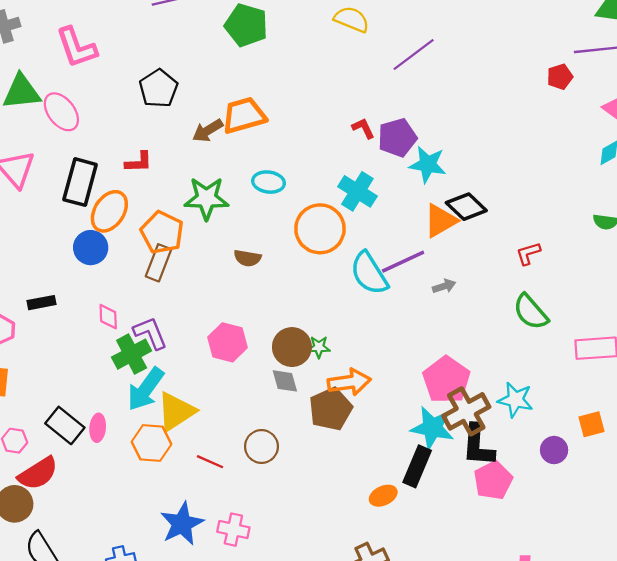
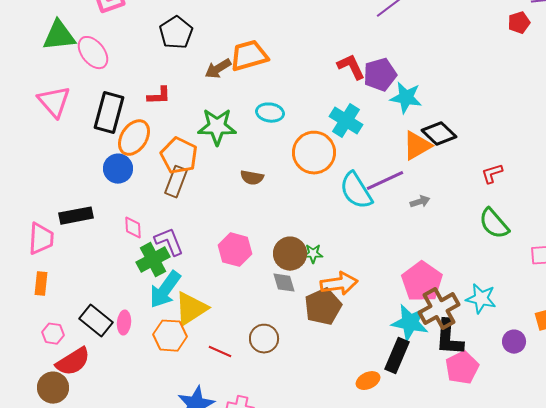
red L-shape: (363, 128) -> (351, 67), size x1.4
black rectangle: (41, 303) -> (76, 216), size x1.4

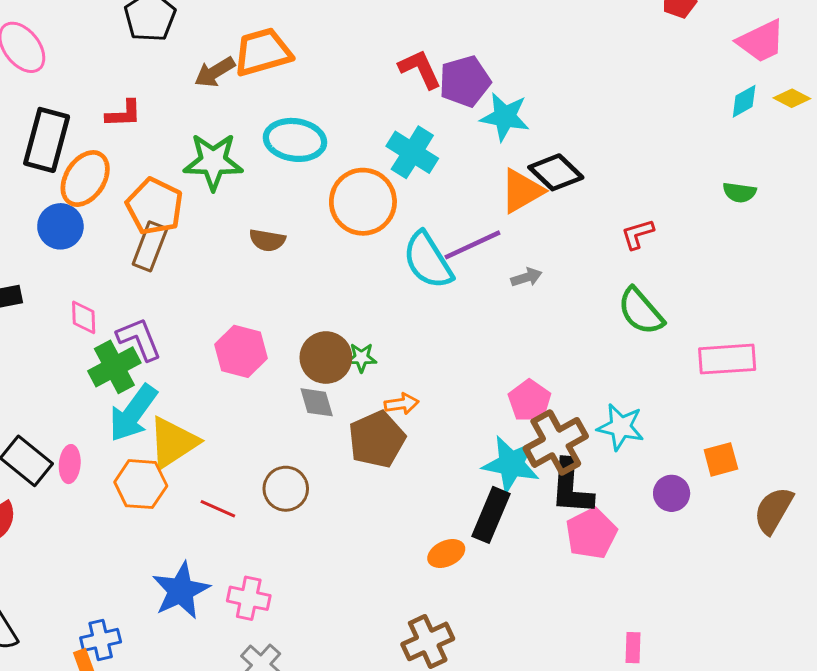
cyan ellipse: (270, 113) -> (295, 140), size x1.4
pink pentagon: (422, 282) -> (530, 401), size x0.7
orange arrow: (339, 284) -> (401, 404), size x0.6

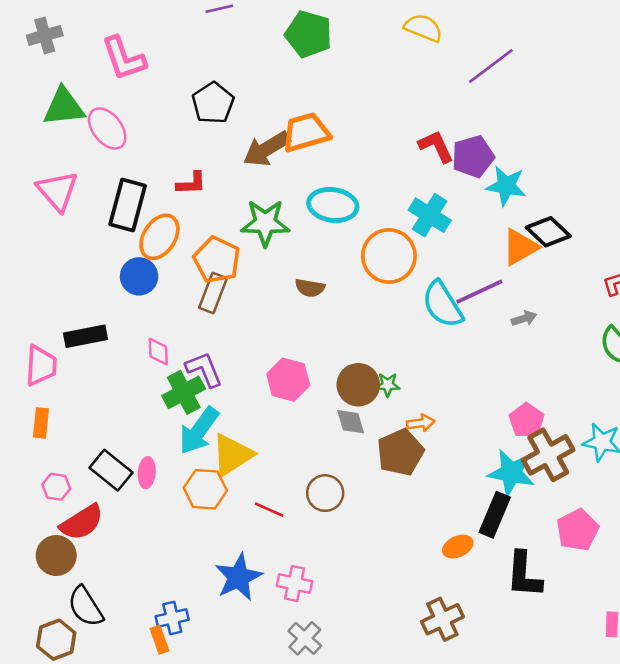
brown arrow: (215, 72) -> (267, 149), size x1.4
black L-shape: (571, 487) -> (524, 575), moved

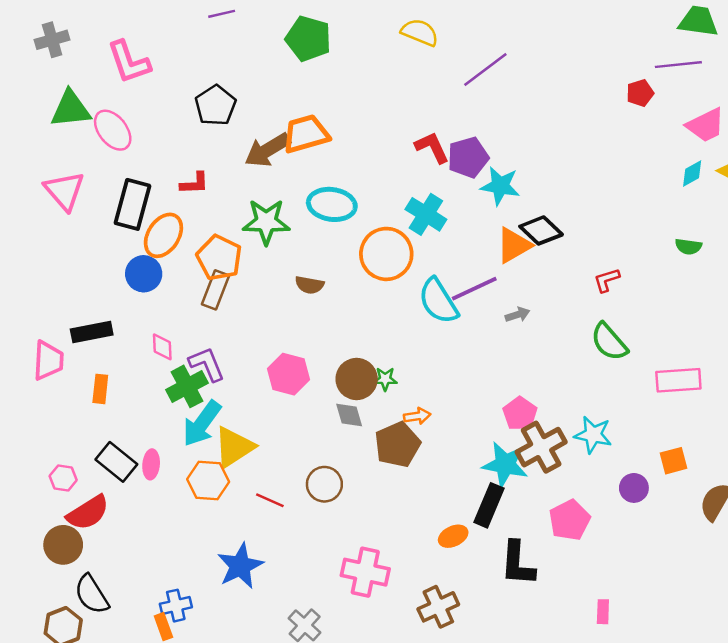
orange rectangle: (41, 423) -> (100, 389), moved
pink cross: (295, 584) -> (365, 572), moved, size x1.4

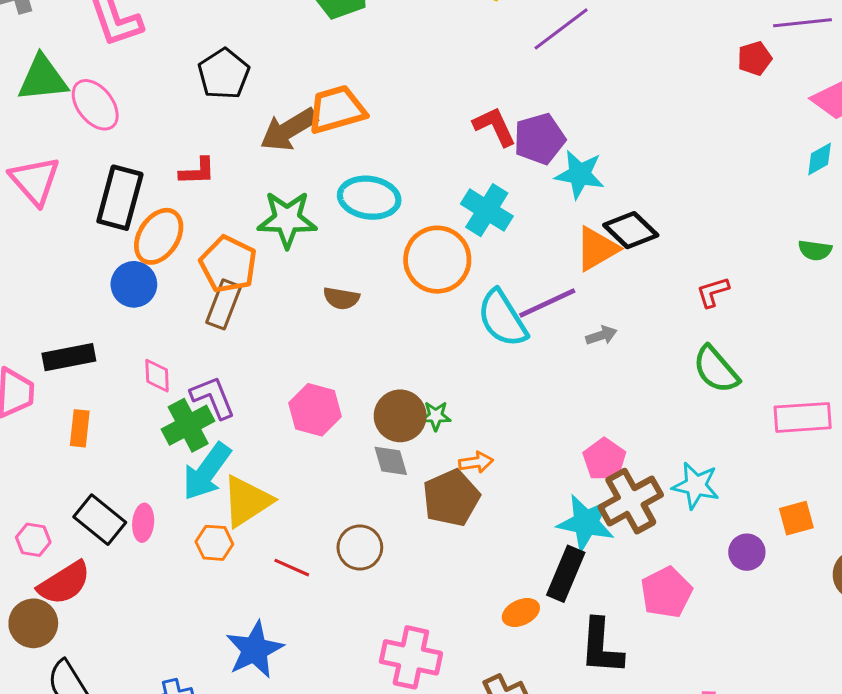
orange hexagon: (208, 481) -> (214, 543), size x0.7

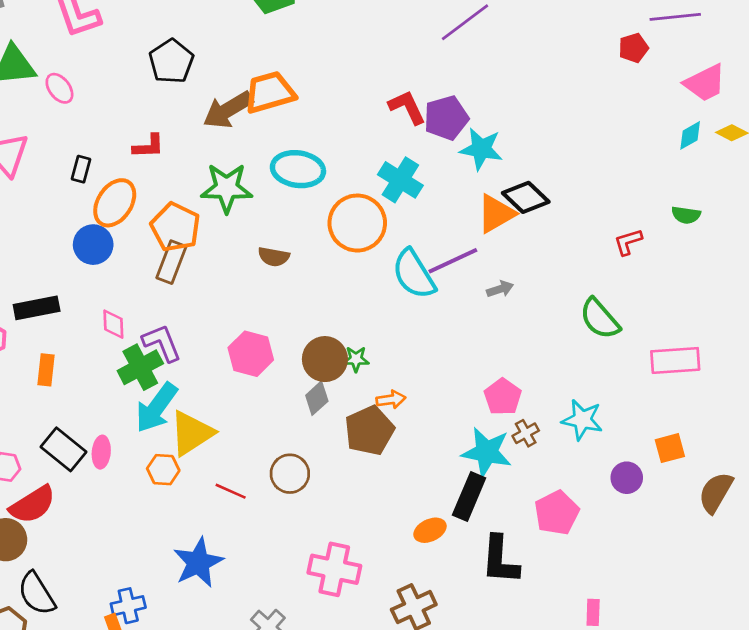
pink ellipse: (95, 105) -> (59, 88), size x0.7
black rectangle: (120, 198) -> (81, 169), size x0.5
red L-shape: (713, 292) -> (628, 242), moved
gray diamond: (391, 461) -> (317, 398), turned 64
brown cross: (631, 501) -> (526, 433), size x0.5

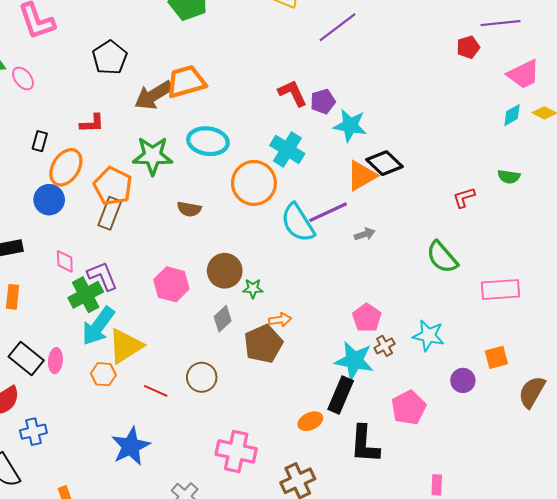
purple pentagon: (446, 118) -> (323, 101), size x0.7
brown circle: (325, 359) -> (225, 271), moved
blue cross: (128, 606) -> (33, 432), moved

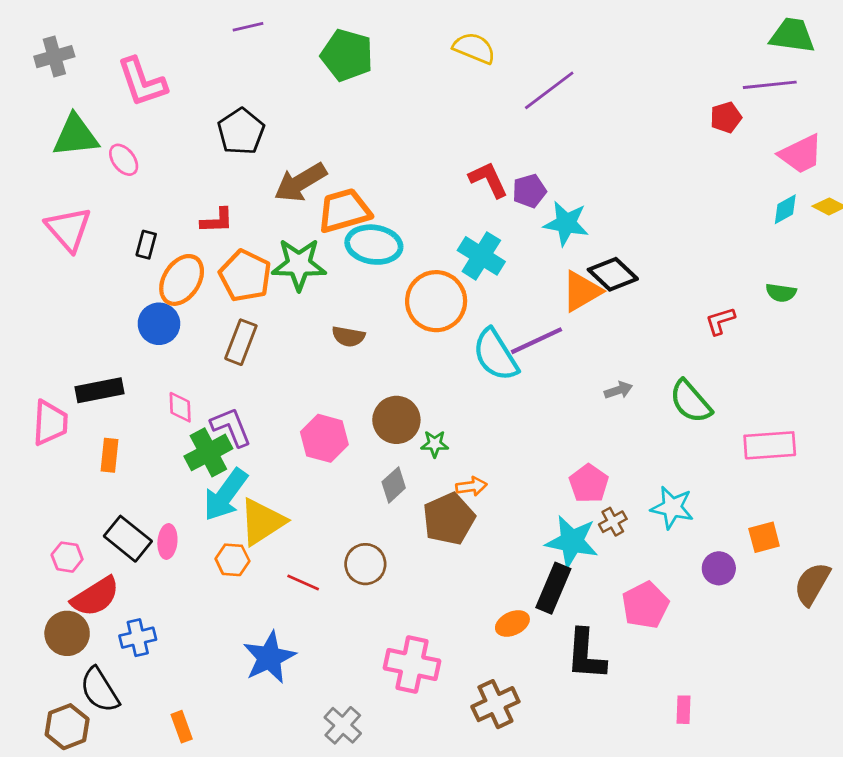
orange trapezoid: (186, 82) -> (344, 211), moved
orange pentagon: (113, 186) -> (245, 276), moved
gray arrow: (365, 234) -> (618, 390), moved

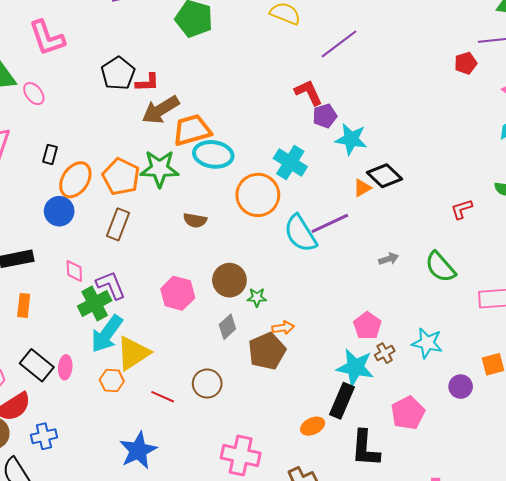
red L-shape: (488, 180) -> (309, 93), moved
red L-shape: (217, 221) -> (147, 82), moved
orange triangle: (582, 291) -> (362, 188), size x0.6

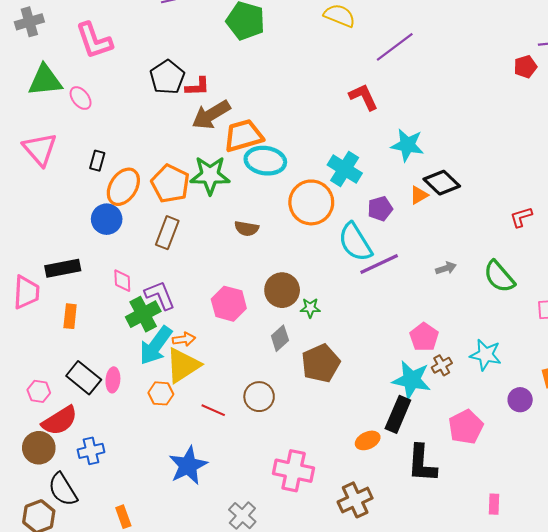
purple pentagon: (325, 116) -> (380, 209), moved
purple line: (330, 223) -> (379, 264), moved
orange arrow: (283, 328) -> (184, 339), moved

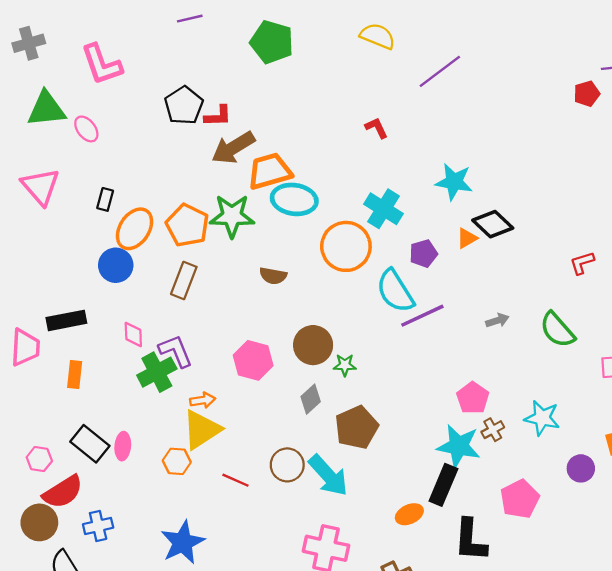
red L-shape: (363, 97) -> (376, 128), moved, size x0.7
cyan arrow: (156, 345) -> (328, 475), moved, turned -78
blue star: (188, 466) -> (183, 542), moved

